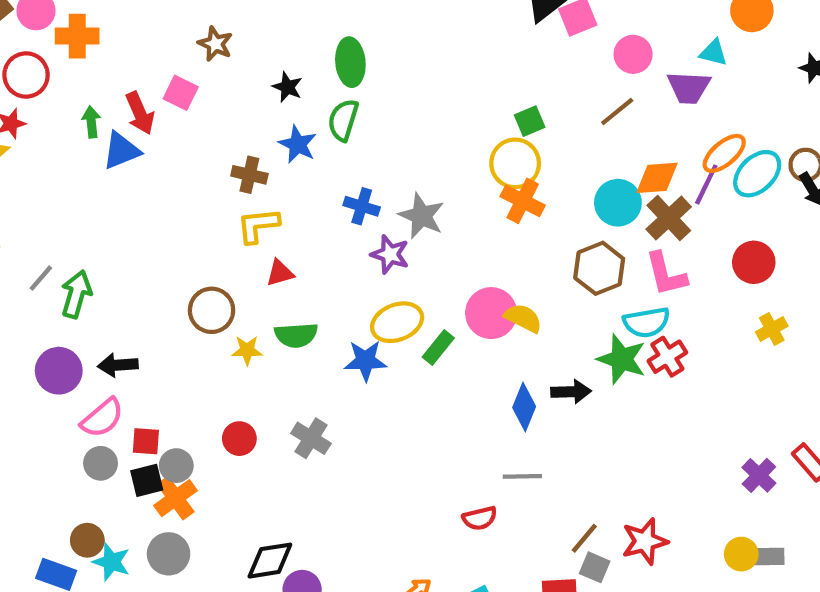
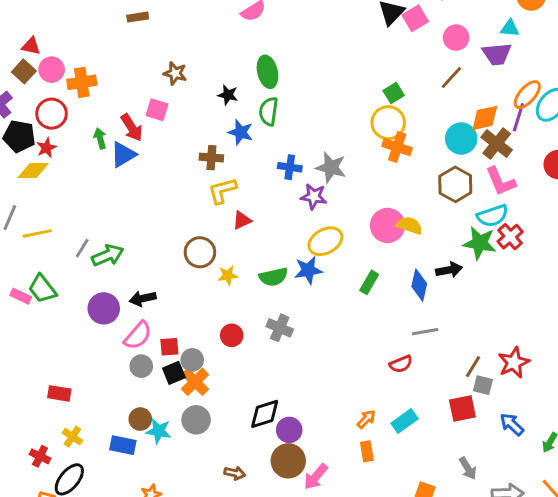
green arrow: (76, 294) -> (108, 255), turned 60
green semicircle: (296, 335) -> (273, 277), moved
green rectangle: (438, 347) -> (369, 282), moved

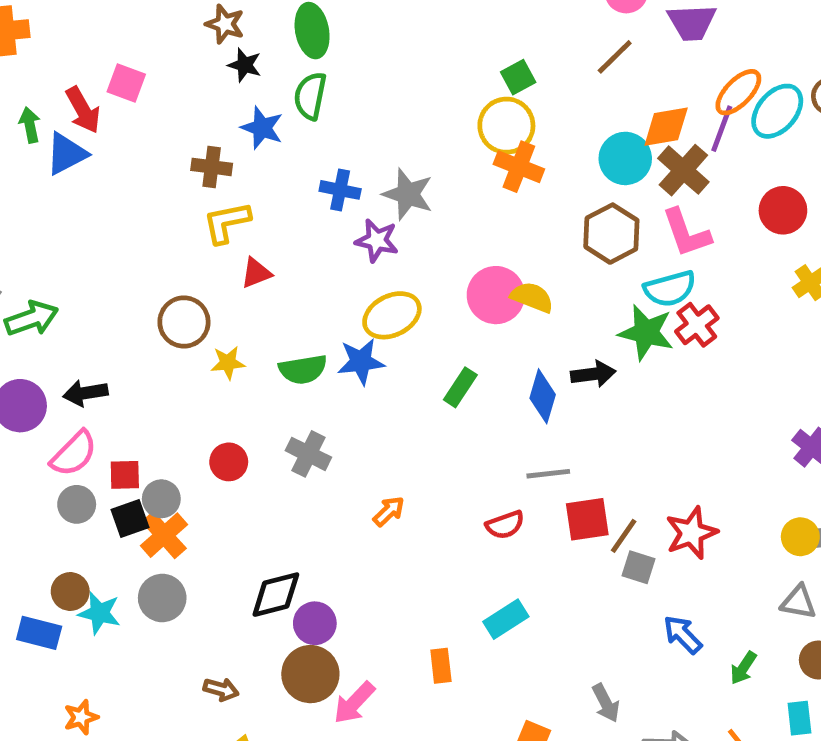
brown star: (175, 73) -> (225, 24), moved
red square: (462, 408) -> (587, 519), moved
orange arrow: (366, 419) -> (389, 511), moved

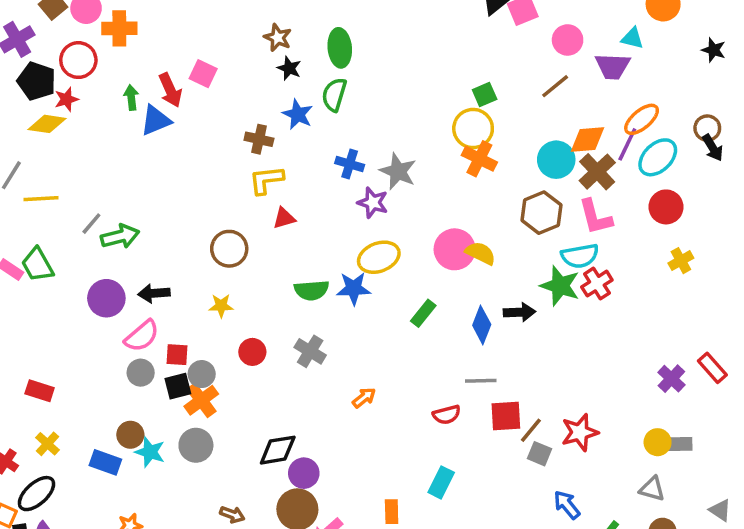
cyan ellipse: (777, 111) -> (658, 157), moved
yellow star: (228, 363) -> (221, 306), moved
cyan rectangle: (506, 619) -> (441, 482), turned -36

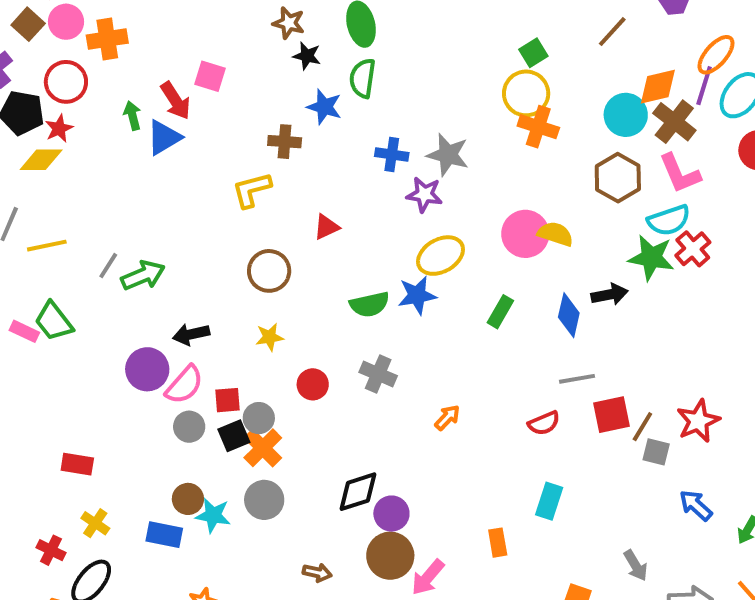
yellow L-shape: (266, 180) -> (252, 190), moved
purple circle: (106, 298) -> (147, 369), moved

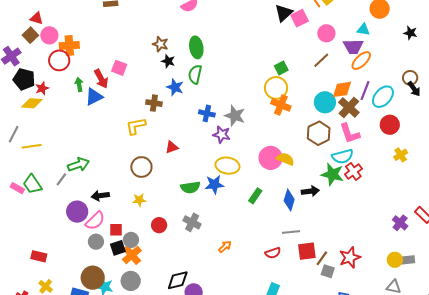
orange ellipse: (716, 55) -> (361, 61), moved
red circle: (66, 82) -> (59, 60), moved
yellow ellipse: (441, 256) -> (227, 166), turned 35
gray line: (108, 266) -> (61, 179), moved
brown circle: (188, 499) -> (93, 278), size x1.5

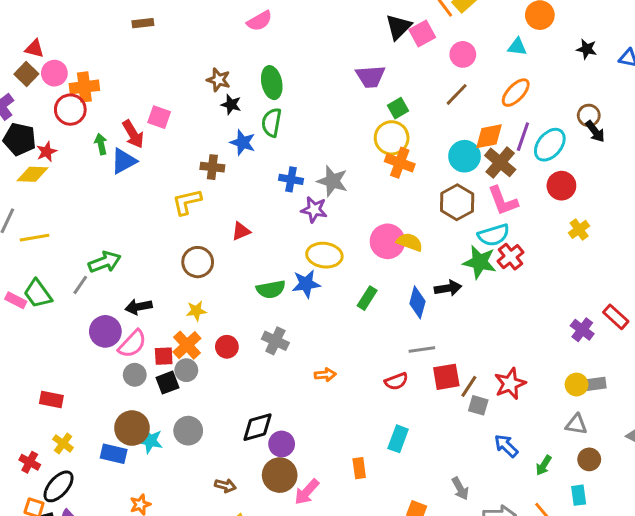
purple trapezoid: (353, 46) -> (370, 76), moved
orange arrow: (225, 247) -> (325, 375), turned 40
orange cross: (132, 255) -> (187, 345), moved

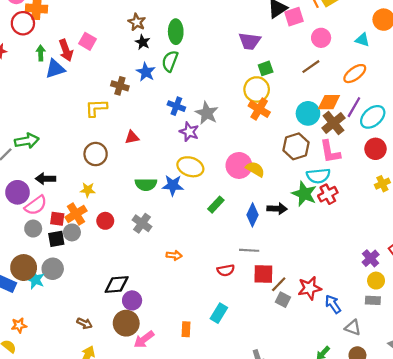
yellow circle: (577, 385) -> (376, 281), moved
gray circle: (188, 431) -> (53, 269), moved
blue arrow: (506, 446) -> (333, 304), moved

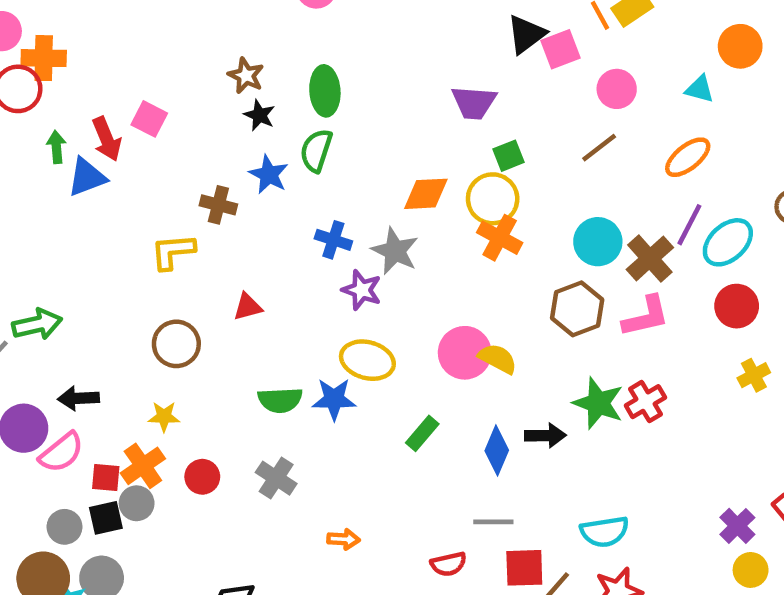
orange diamond: (329, 102) -> (426, 194), moved
pink L-shape: (330, 152) -> (646, 316), turned -90
cyan semicircle: (318, 176) -> (604, 532), moved
gray circle: (33, 229) -> (64, 527), moved

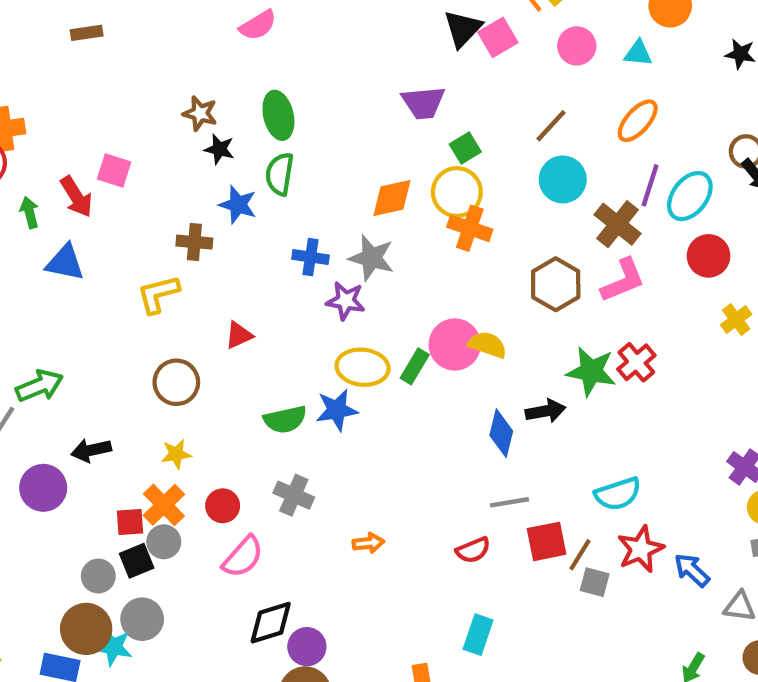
pink circle: (617, 89) -> (577, 46), moved
blue triangle: (87, 177) -> (65, 263), moved, turned 42
cyan circle: (598, 242) -> (563, 179), moved
green rectangle: (422, 433) -> (415, 366), moved
pink semicircle: (61, 452) -> (243, 557), moved

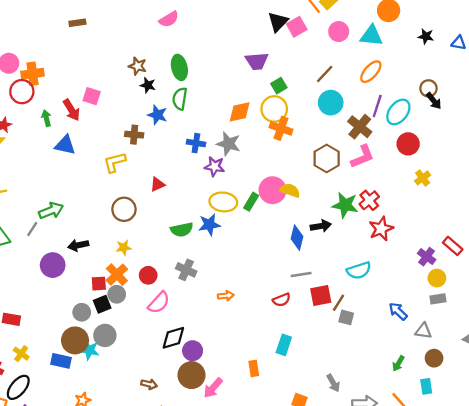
cyan triangle: (638, 53) -> (371, 36), size x1.5
red star: (641, 549) -> (381, 229), moved

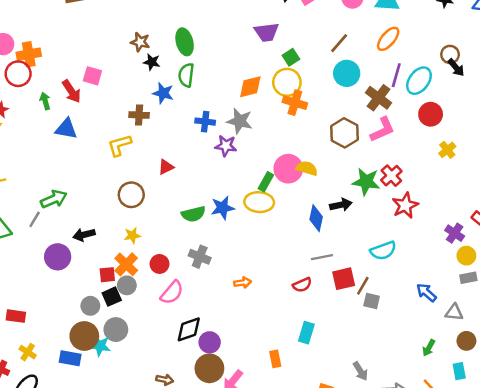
yellow ellipse: (223, 202) -> (259, 202), moved

